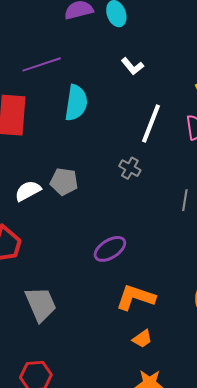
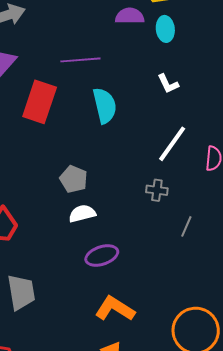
cyan semicircle: (76, 103) -> (105, 106), turned -36
gray cross: (130, 168) -> (157, 190), moved, turned -35
white semicircle: (28, 191) -> (82, 214), moved

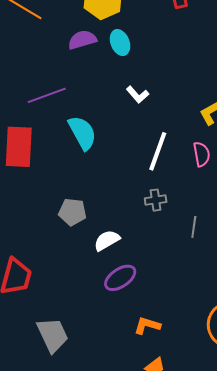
white semicircle: (82, 214) -> (107, 240), moved
orange L-shape: (115, 309) -> (147, 326), size x0.7

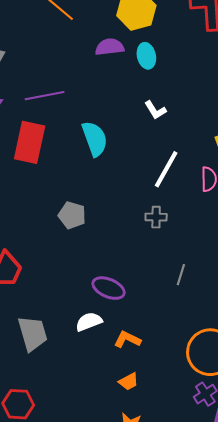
purple line: (47, 95) -> (45, 96), moved
gray line: (194, 227) -> (181, 275), moved
white semicircle: (107, 240) -> (89, 322), moved
purple ellipse: (120, 278) -> (109, 288), turned 48

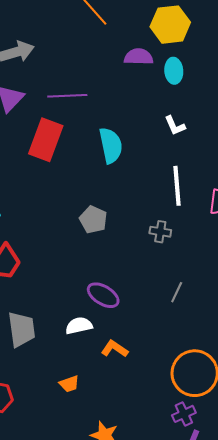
white line: (166, 169) -> (177, 186), turned -42
gray pentagon: (72, 215) -> (93, 220), moved
orange trapezoid: (129, 381) -> (69, 384), moved

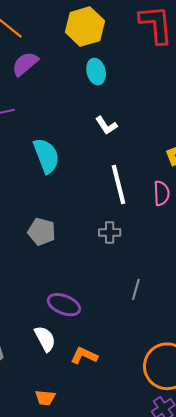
purple semicircle: (139, 57) -> (25, 64), moved, turned -32
white semicircle: (79, 326) -> (45, 339), turned 84
orange trapezoid: (69, 384) -> (45, 398), turned 35

